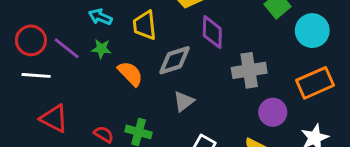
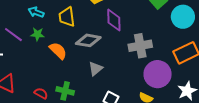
gray diamond: (174, 60) -> (88, 40), turned 30
purple circle: (273, 112) -> (158, 74), size x1.4

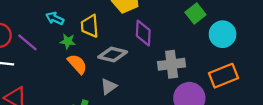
green star: (37, 34) -> (68, 41), moved
gray triangle: (96, 69) -> (109, 86), moved

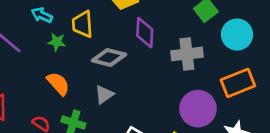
orange semicircle: (77, 64) -> (58, 84), moved
gray cross: (172, 64) -> (187, 54), moved

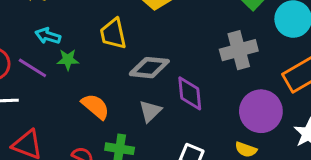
cyan arrow: (42, 15) -> (48, 36), moved
purple diamond: (145, 33) -> (190, 93), moved
green star: (57, 42) -> (68, 60), moved

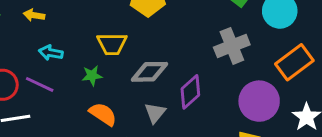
yellow trapezoid: (113, 34) -> (112, 44), turned -72
green star: (68, 60) -> (92, 76), moved
purple diamond: (190, 93) -> (190, 92), turned 60

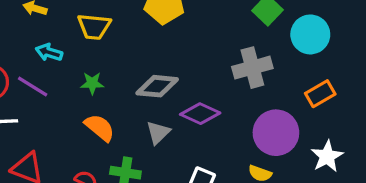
yellow trapezoid: (112, 44) -> (94, 27), moved
orange rectangle: (294, 62) -> (320, 94), size x0.7
purple diamond: (190, 92) -> (200, 114), turned 60

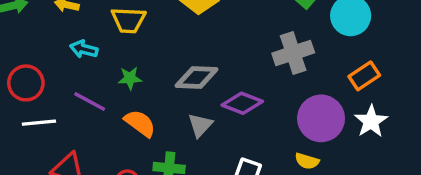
purple line: (33, 87) -> (90, 102), moved
white star: (327, 156) -> (371, 121), moved

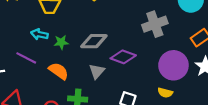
cyan arrow: (84, 49) -> (39, 34), moved
green star: (130, 78) -> (61, 42), moved

